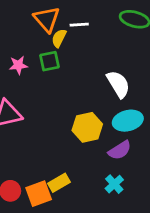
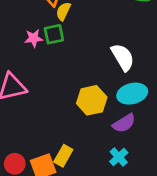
pink star: (18, 65) -> (34, 38), moved
yellow rectangle: (59, 183) -> (63, 156), turned -30

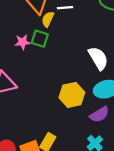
green square: (54, 34) -> (40, 39), turned 30

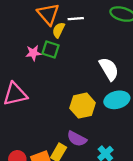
purple semicircle: (99, 114) -> (77, 139), moved, turned 60

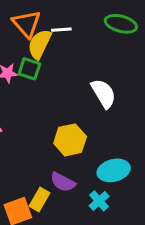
yellow semicircle: (59, 30) -> (40, 44), size x1.5
cyan ellipse: (117, 100) -> (114, 170), moved

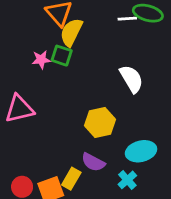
white line: (61, 30) -> (127, 19), moved

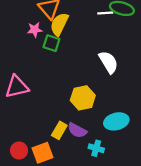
pink star: (41, 60) -> (35, 30), moved
yellow rectangle: (71, 179) -> (59, 130), moved
cyan cross: (127, 180) -> (96, 148), moved, turned -32

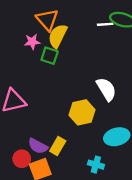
white semicircle: (108, 62) -> (106, 89), moved
purple semicircle: (77, 130) -> (38, 146), moved
red circle: (19, 151) -> (22, 159), moved

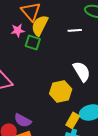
white line: (105, 24) -> (75, 30), moved
yellow rectangle: (58, 146) -> (73, 120), moved

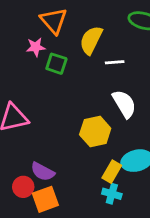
yellow semicircle: (40, 25) -> (91, 40), moved
white line: (75, 30) -> (115, 62), moved

